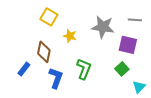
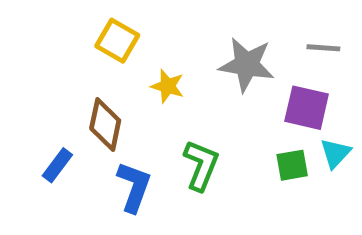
green square: (122, 69) -> (292, 165), turned 32
cyan triangle: (139, 87) -> (335, 153), moved

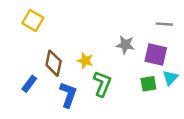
yellow square: (117, 41) -> (33, 20), moved
gray star: (247, 65) -> (125, 45), moved, size x0.7
yellow star: (168, 86) -> (85, 61), moved

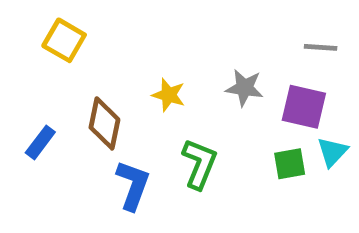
yellow star: (85, 61) -> (169, 95), moved
blue rectangle: (29, 84) -> (40, 142), moved

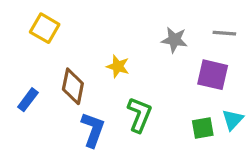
gray star: (245, 88) -> (174, 40), moved
cyan triangle: (332, 152) -> (233, 120), moved
green square: (290, 164) -> (203, 128), moved

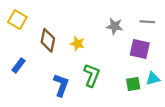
yellow square: (45, 28) -> (17, 20), moved
brown diamond: (73, 86) -> (48, 40), moved
cyan triangle: (233, 120) -> (153, 79), turned 32

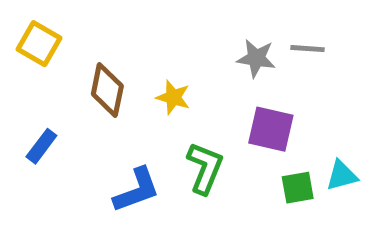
gray line: (147, 22) -> (308, 49), moved
purple square: (140, 49) -> (271, 129), moved
blue L-shape: (61, 85) -> (137, 190), turned 50

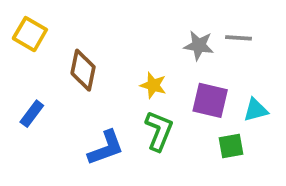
yellow star: (173, 97) -> (153, 85), moved
cyan triangle: (342, 175) -> (256, 110), moved

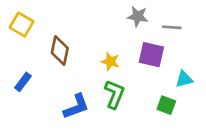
gray star: (199, 45) -> (138, 16), moved
purple square: (210, 100) -> (151, 55), moved
green square: (231, 146) -> (166, 105), turned 30

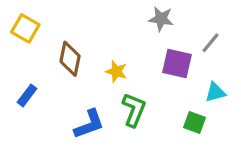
gray line: (172, 27) -> (211, 43), moved, turned -54
yellow star: (110, 61) -> (116, 71), moved

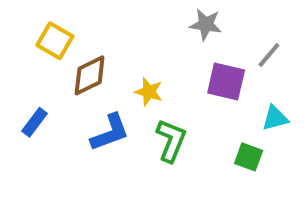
yellow square: (25, 28) -> (55, 41), moved
brown diamond: (70, 59) -> (90, 75), turned 52
blue L-shape: (89, 124) -> (110, 132), moved

